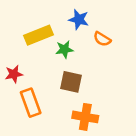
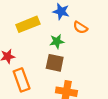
green star: (64, 49) -> (57, 41), moved

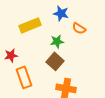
brown square: (55, 63) -> (55, 61), turned 30

